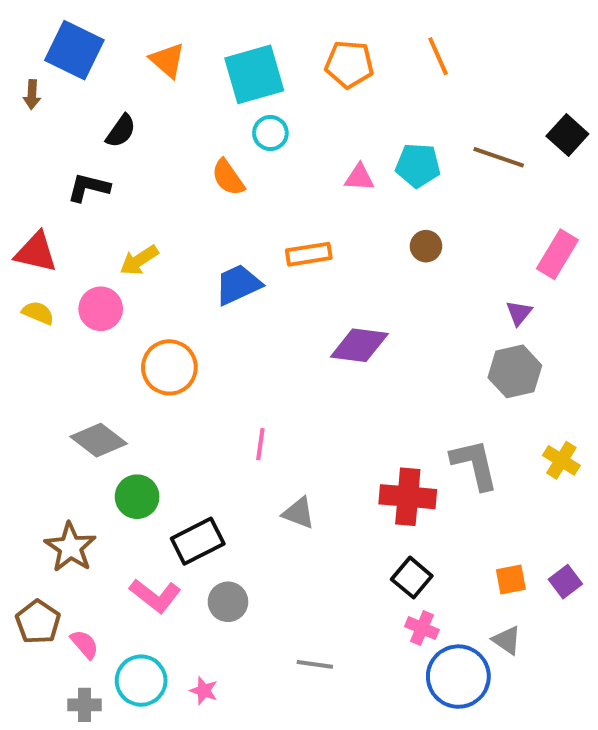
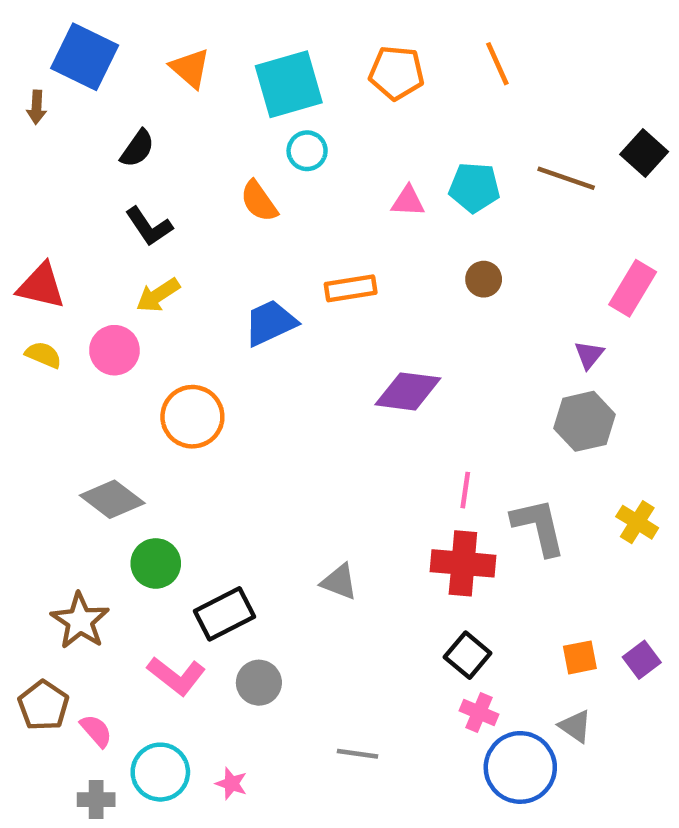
black L-shape: (89, 188) -> (149, 226), moved, turned -138
pink line: (260, 444) -> (465, 490), moved

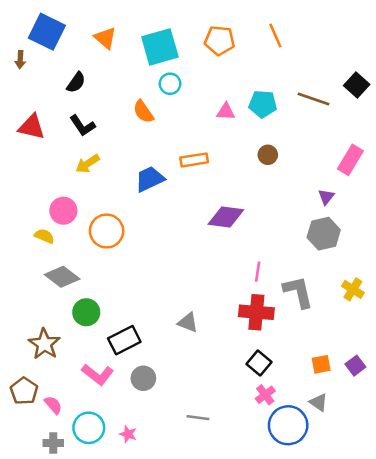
red triangle: (41, 286) -> (32, 127), moved
pink circle: (114, 350) -> (63, 211), moved
yellow semicircle: (43, 355) -> (44, 236), moved
pink cross: (479, 712) -> (265, 395), turned 30

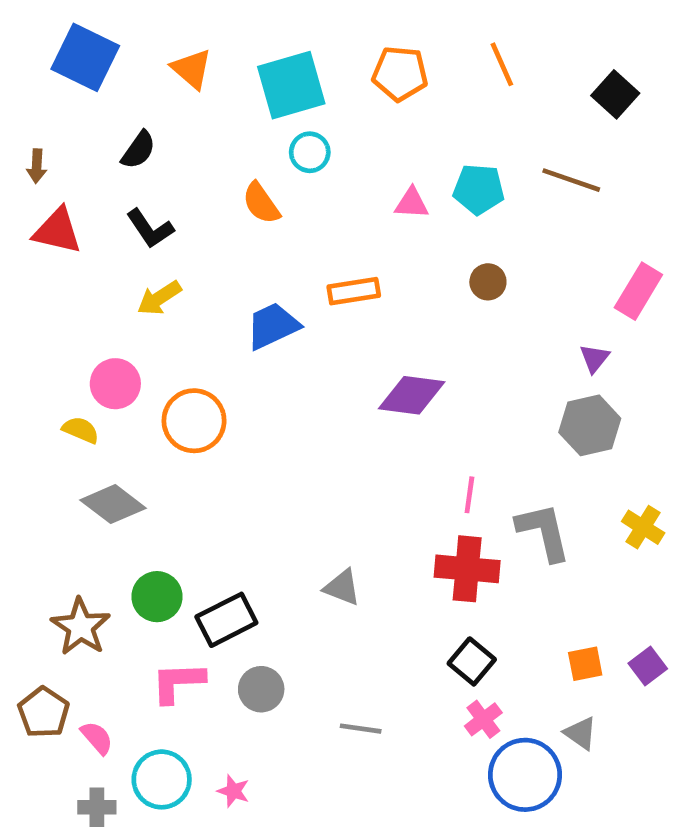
brown arrow: (20, 60) -> (37, 166), moved
black square: (357, 85) -> (615, 94), moved
green circle: (86, 312) -> (157, 597), moved
pink L-shape: (98, 374) -> (178, 682), turned 140
gray line: (198, 418) -> (361, 729), moved

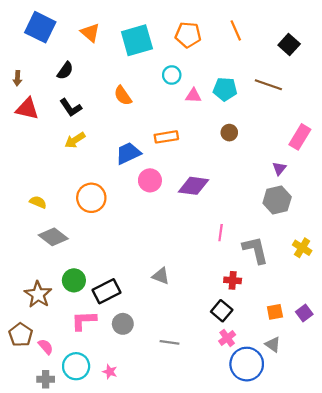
cyan circle: (310, 152) -> (172, 75), moved
pink circle: (115, 384) -> (150, 180), moved
red cross: (467, 569) -> (233, 280), moved, size x0.6

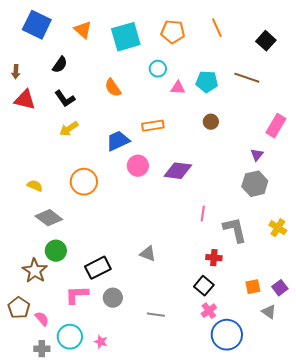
green circle: (74, 280) -> (56, 251), moved
gray triangle: (273, 344) -> (269, 312), moved

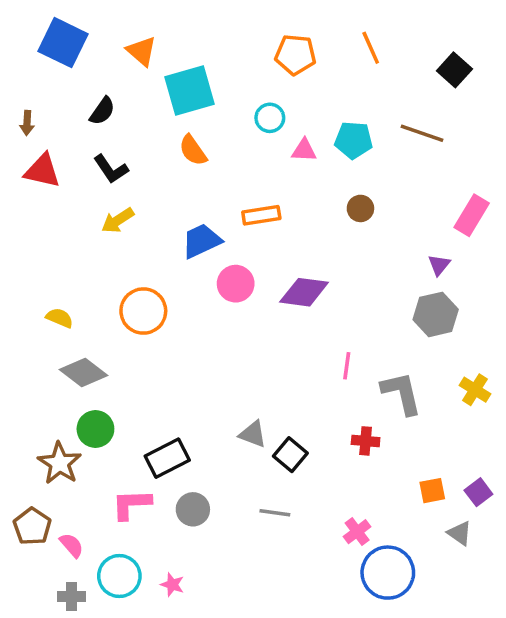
cyan square: (126, 37) -> (189, 90), moved
black square: (204, 286) -> (290, 455), moved
gray line: (156, 315) -> (275, 513), moved

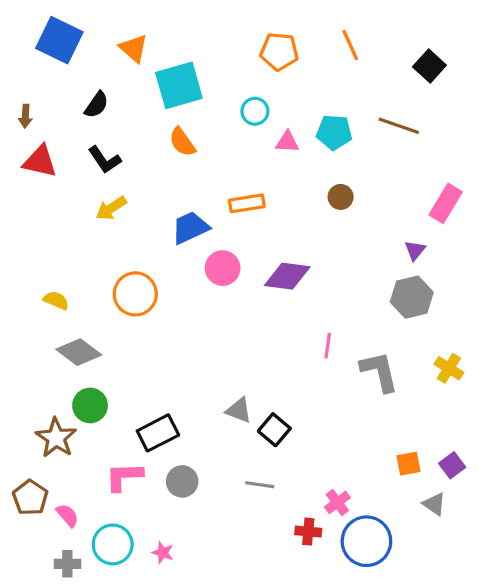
red cross: (366, 441) -> (308, 532), moved

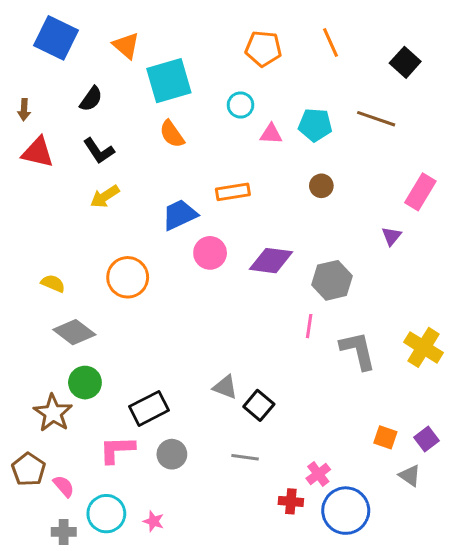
gray hexagon: (412, 297) -> (332, 280), moved
yellow cross: (449, 368) -> (423, 347), size x1.4
orange square: (408, 464) -> (385, 437), turned 30

